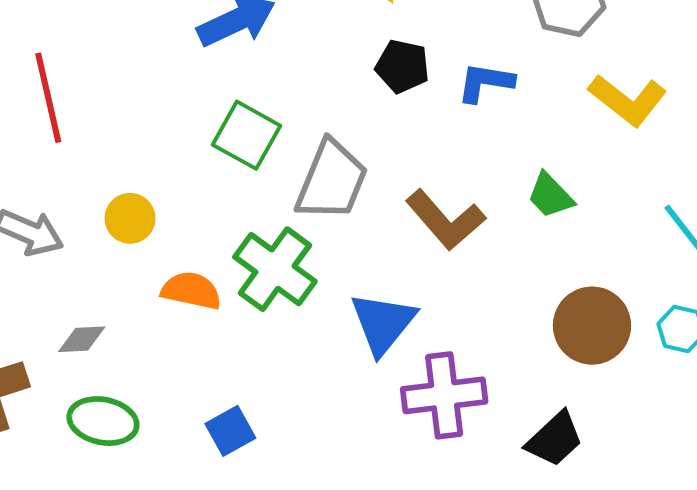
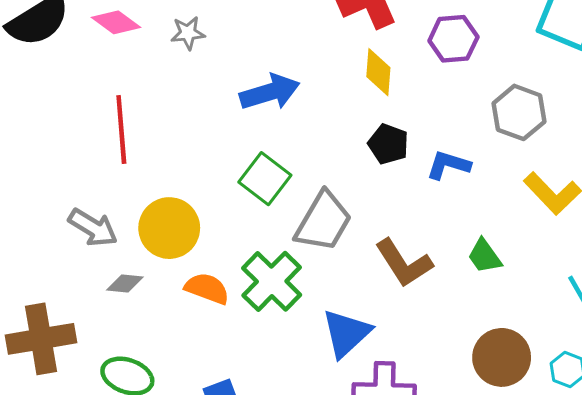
yellow circle: (130, 218) -> (169, 228), size x1.6
gray diamond: (82, 339) -> (125, 284), moved

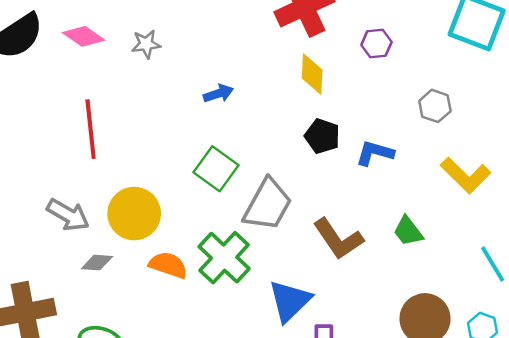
purple hexagon: (453, 39) -> (376, 43), size x0.7
blue arrow: (270, 92) -> (218, 94), size x0.6
gray hexagon: (519, 112) -> (435, 106), size x0.7

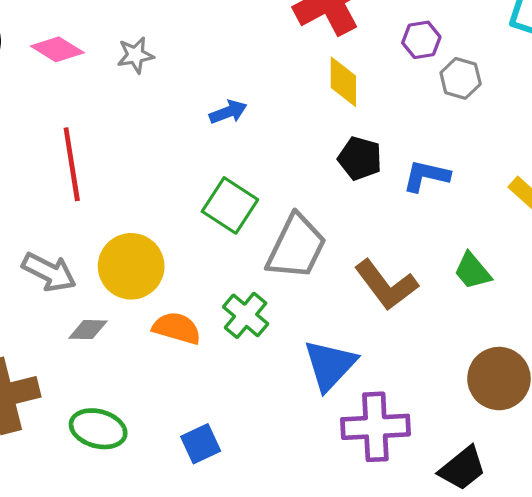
gray hexagon: (435, 106) -> (461, 78), moved
green cross: (224, 258) -> (246, 315), size x0.7

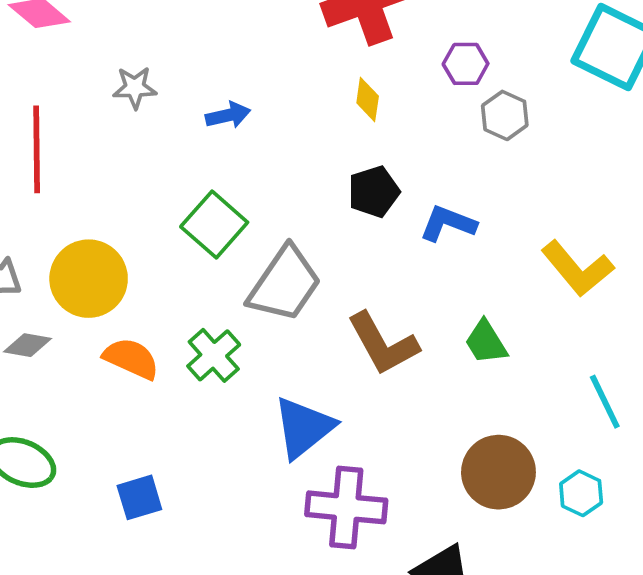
gray star: (135, 55) -> (135, 88), moved
yellow diamond: (343, 82) -> (368, 100), size x0.7
black pentagon: (360, 158) -> (374, 192), turned 30

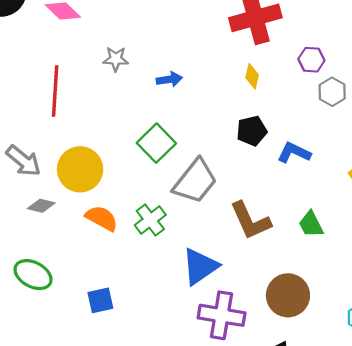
brown circle: (498, 472) -> (288, 295), moved

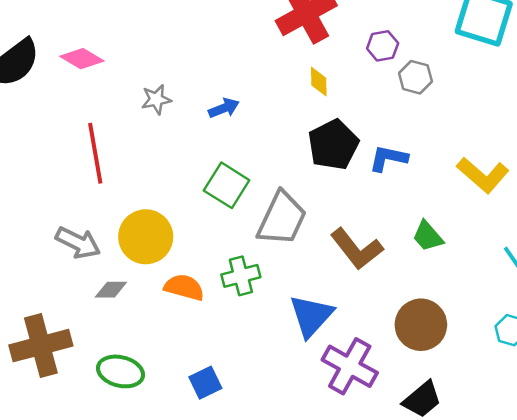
black pentagon: (252, 131) -> (333, 145), size x1.4
green cross: (150, 220) -> (241, 276), turned 36
purple cross: (222, 315) -> (350, 366), turned 33

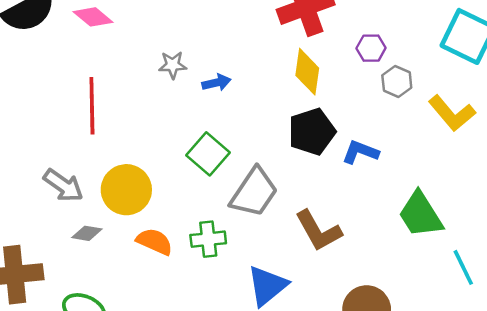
yellow diamond: (319, 82) -> (307, 72), size x1.6
gray star: (156, 99) -> (173, 65), moved
yellow L-shape: (483, 175) -> (452, 113), moved
green trapezoid: (428, 236) -> (421, 215), moved, size x1.6

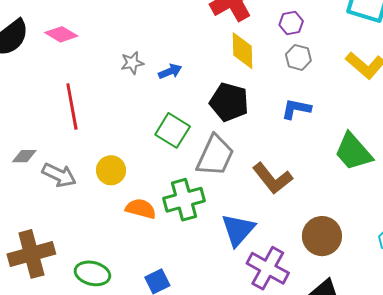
gray hexagon: (397, 81) -> (298, 57), moved
black pentagon: (312, 132) -> (229, 102), moved, turned -30
yellow circle: (126, 190) -> (111, 170), size x0.7
gray diamond: (87, 233) -> (24, 156), moved
green cross: (208, 239) -> (184, 200), size x1.4

